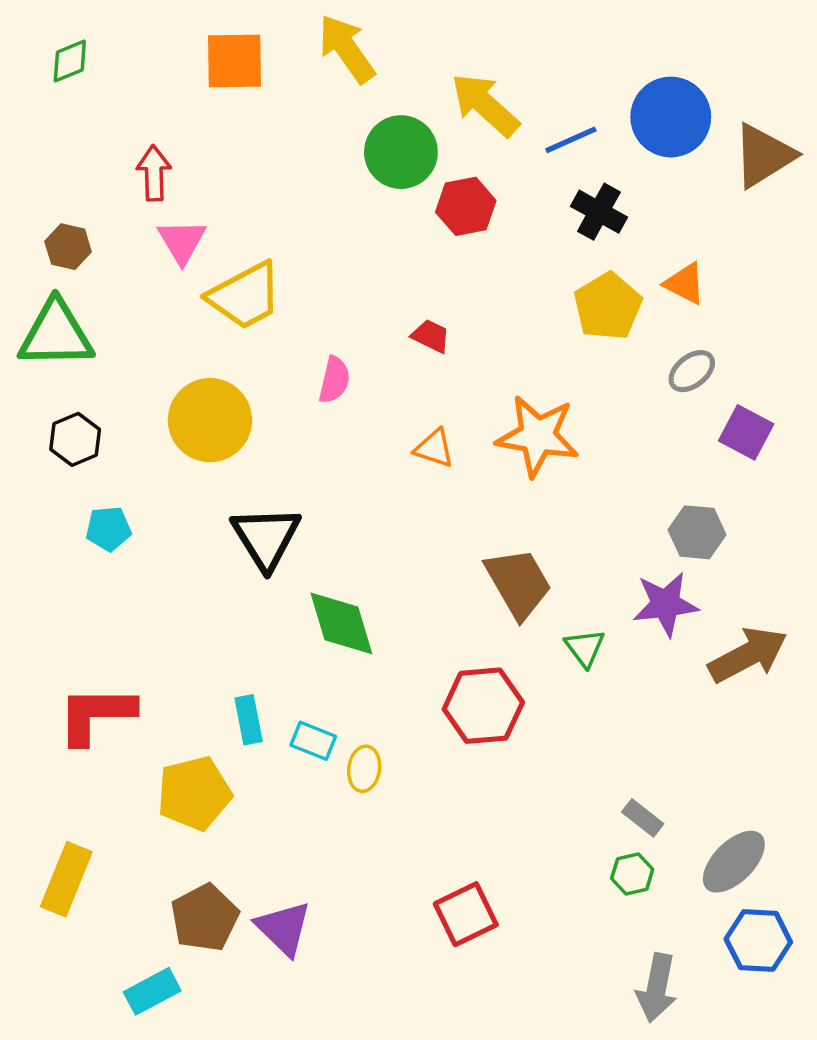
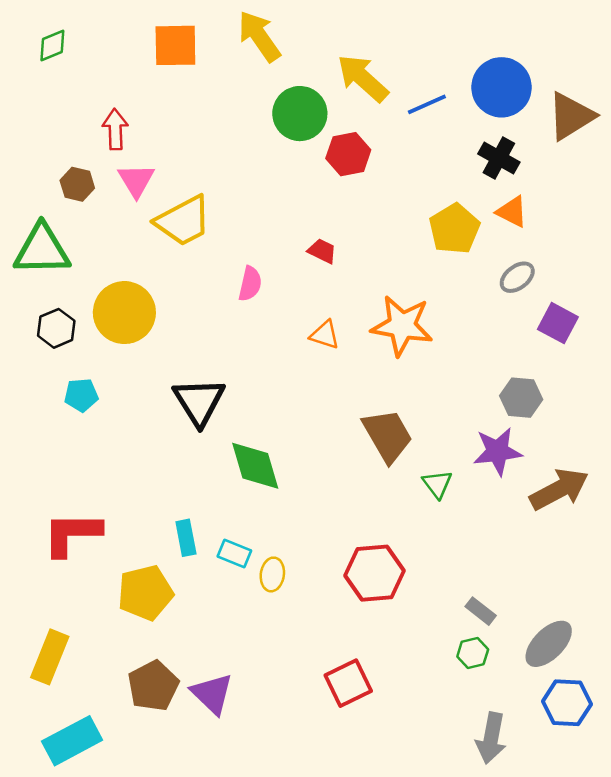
black cross: (599, 212) -> (499, 158), moved
brown hexagon: (68, 247) -> (77, 184), moved
yellow circle: (210, 420) -> (124, 313), moved
red hexagon: (483, 706) -> (374, 573), moved
cyan rectangle: (152, 991) -> (72, 741), moved, size x1.4

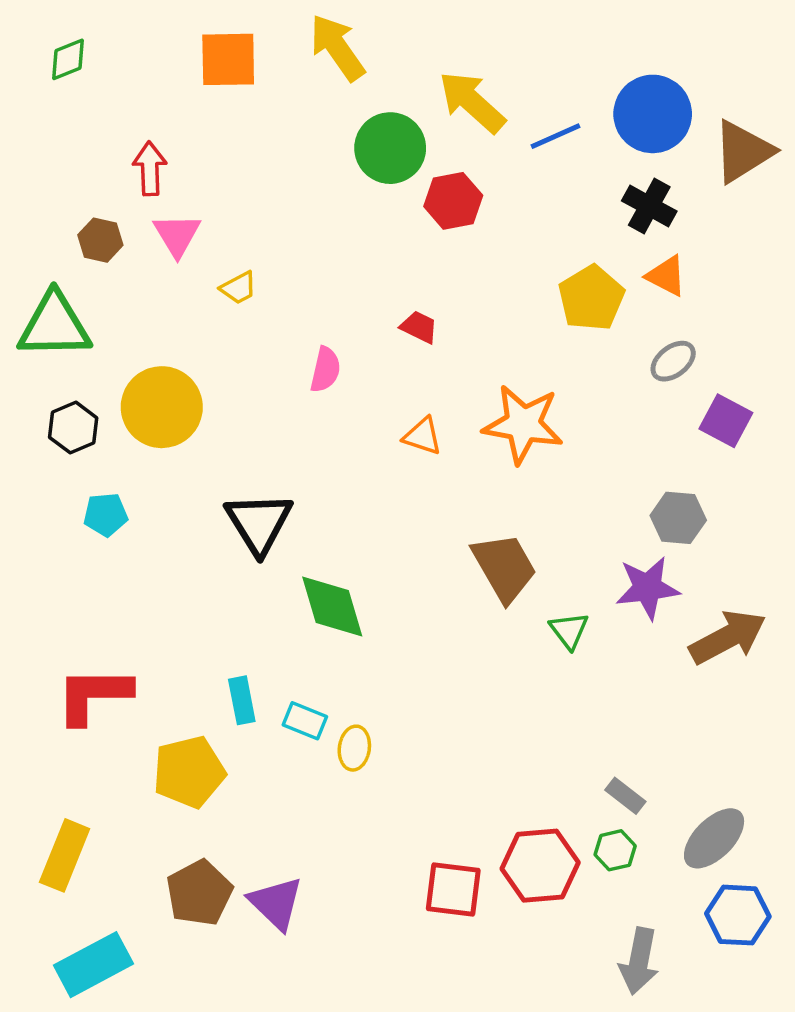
yellow trapezoid: (183, 221) -> (238, 288), size x0.5
red hexagon: (374, 573) -> (540, 866), moved
red square: (348, 683) -> (453, 890), turned 33

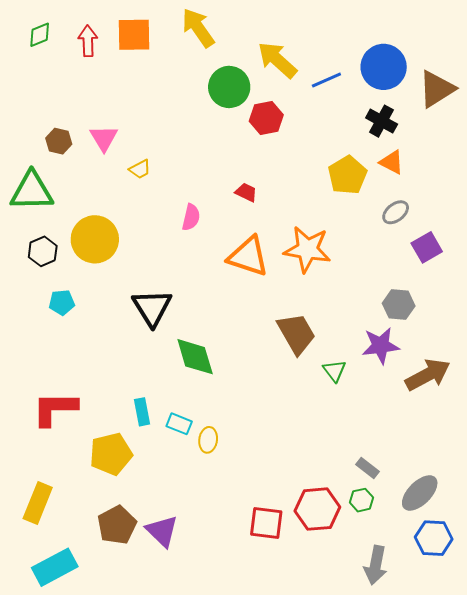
red arrow: (150, 169) -> (88, 41), moved
purple square: (726, 421) -> (427, 247), turned 32
orange triangle: (423, 436) -> (248, 256), size x1.8

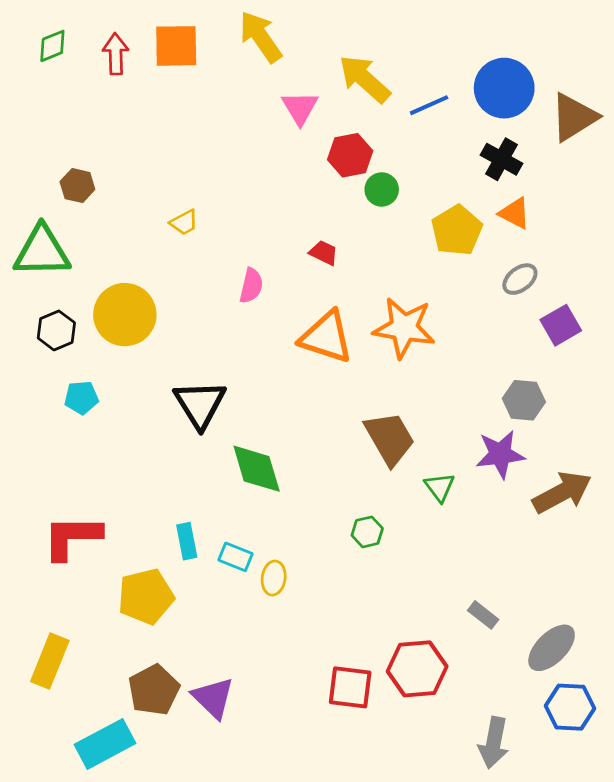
green circle: (229, 87) -> (382, 189), moved, size x0.6
pink triangle: (104, 138) -> (300, 108), moved
green hexagon: (362, 500) -> (367, 532), moved
cyan rectangle: (55, 567) -> (105, 744), moved

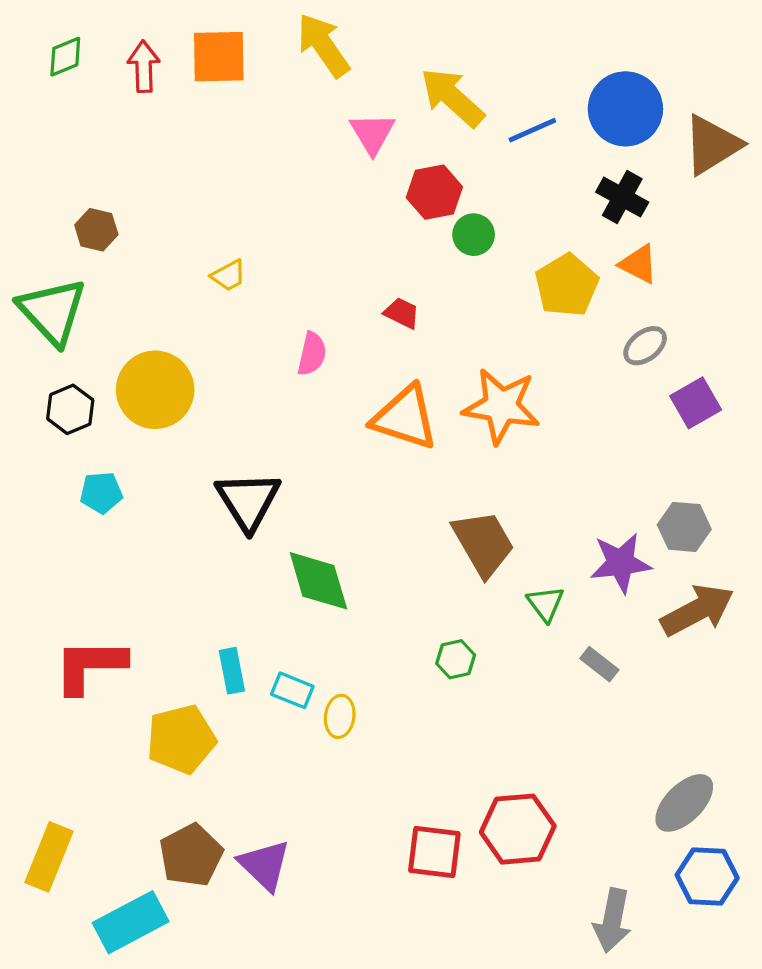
green triangle: (42, 251) -> (52, 311), turned 48
gray hexagon: (524, 400) -> (684, 527), moved
gray rectangle: (483, 615) -> (599, 664), moved
yellow rectangle: (50, 661) -> (49, 857), moved

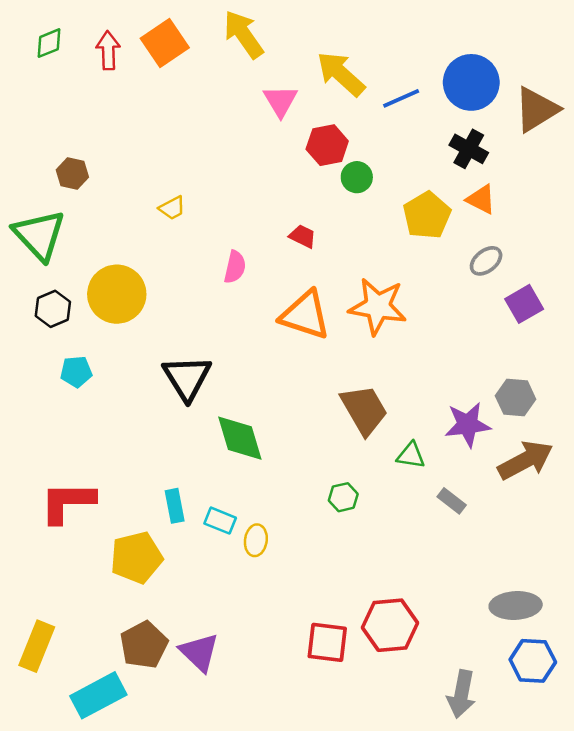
orange square: (219, 57) -> (165, 43), turned -33
green triangle: (545, 604) -> (411, 455), turned -44
gray ellipse: (684, 803) -> (516, 606), turned 42

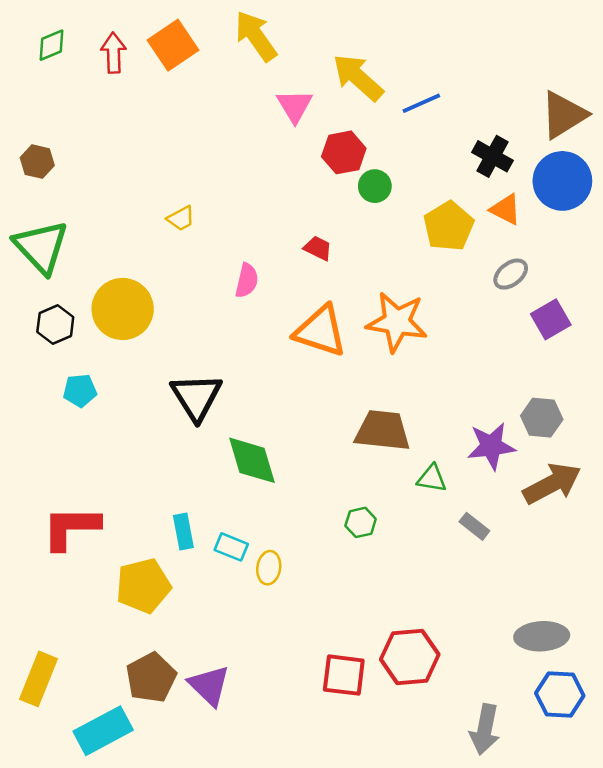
blue circle: (471, 82) -> (562, 181), moved
brown hexagon: (72, 173) -> (37, 162), moved
brown trapezoid: (364, 410) -> (383, 431), turned -54

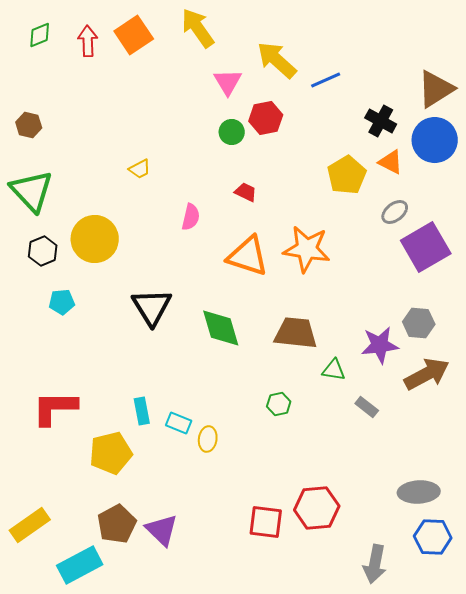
green circle: (375, 186) -> (232, 132), moved
purple square: (551, 319) -> (426, 247), size x1.6
green diamond: (252, 460) -> (221, 328), moved
yellow rectangle: (39, 679) -> (30, 525), turned 33

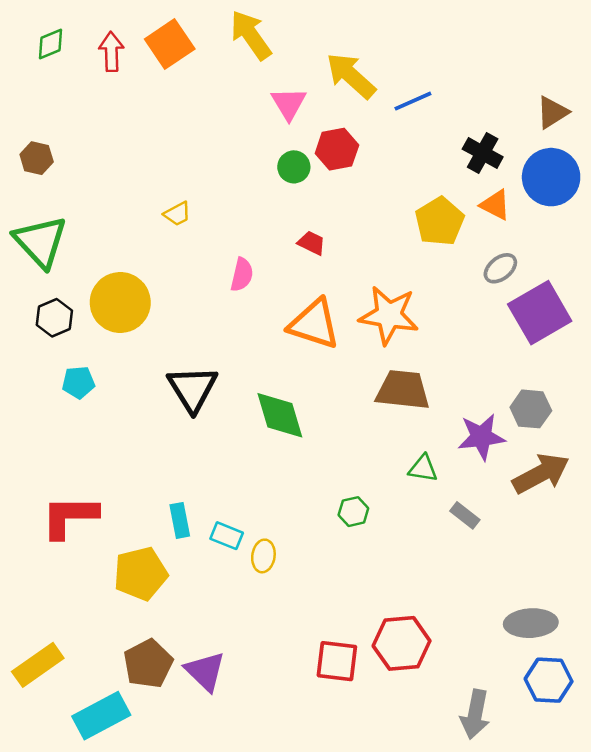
brown triangle: (436, 89) -> (552, 112), size x0.7
brown trapezoid: (296, 333) -> (403, 390), moved

